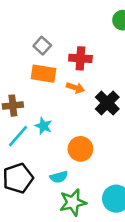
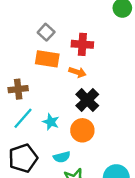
black cross: (107, 103) -> (87, 100), moved
cyan star: (43, 126) -> (51, 122), moved

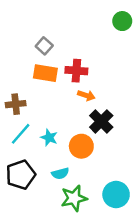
red cross: (82, 44) -> (76, 71), moved
orange arrow: (78, 72) -> (86, 95), moved
black cross: (87, 100) -> (101, 121), moved

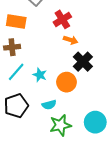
red cross: (76, 71) -> (62, 19), turned -36
orange rectangle: (45, 73) -> (16, 22), moved

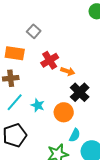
red cross: (62, 19) -> (50, 60), moved
cyan semicircle: (49, 105) -> (75, 135), moved, turned -48

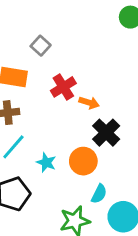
cyan star: (38, 105) -> (46, 163), moved

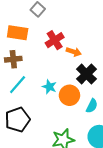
cyan star: (46, 163) -> (49, 87), moved
cyan semicircle: (99, 194) -> (92, 106), moved

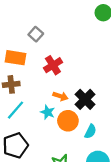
orange arrow: (74, 52) -> (60, 96), moved

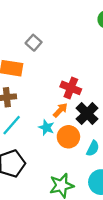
red cross: (53, 65) -> (71, 88), moved, turned -36
orange arrow: (60, 96) -> (60, 110), turned -64

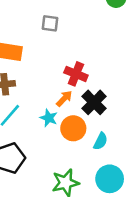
gray square: (34, 43) -> (50, 23), moved, turned -35

